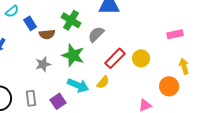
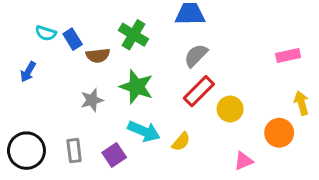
cyan semicircle: (12, 11) -> (46, 33), moved, turned 56
gray semicircle: (96, 34) -> (196, 55), moved
yellow circle: (141, 58) -> (230, 109), moved
yellow semicircle: (103, 82) -> (181, 142), moved

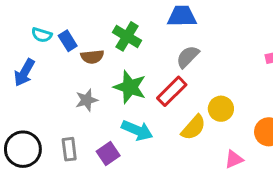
blue arrow: (28, 72) -> (24, 73), size x1.4
red rectangle: (199, 91) -> (172, 91), moved
yellow semicircle: (181, 142) -> (193, 127), moved, size x1.4

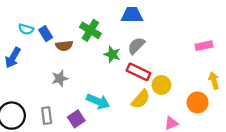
green star: (130, 87) -> (112, 54), moved, size x0.7
red rectangle: (172, 91) -> (138, 72), moved, turned 70

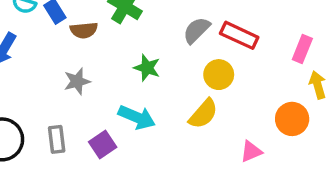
pink rectangle: (204, 46) -> (302, 49), moved, turned -56
green star: (112, 54) -> (147, 68), moved
red rectangle: (138, 72) -> (239, 35), moved
yellow circle: (161, 85) -> (219, 75), moved

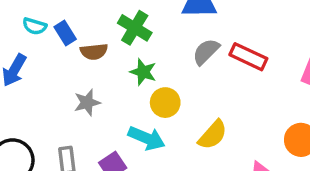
green star: (147, 68) -> (143, 72), moved
yellow circle: (219, 75) -> (165, 103), moved

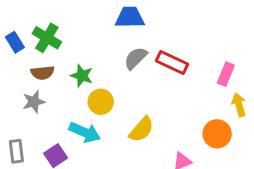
green cross: (135, 28) -> (47, 38), moved
brown semicircle: (94, 52) -> (43, 73), moved

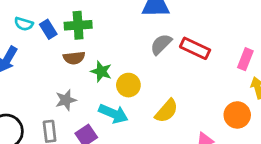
green cross: (47, 38) -> (78, 25), turned -35
green star: (82, 76) -> (101, 71), moved
gray star: (34, 102) -> (66, 100), moved

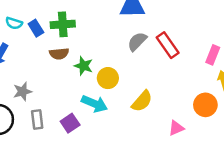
red rectangle: (195, 48) -> (168, 45), turned 30
gray star: (66, 100) -> (23, 91), moved

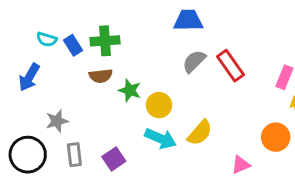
cyan arrow: (94, 104) -> (160, 139), moved

